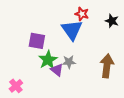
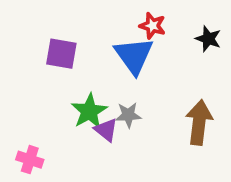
purple square: (37, 41) -> (61, 54), moved
pink cross: (16, 86) -> (30, 160), turned -32

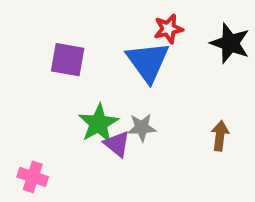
red star: (152, 26) -> (168, 29), turned -30
black star: (208, 39) -> (230, 43), size x1.4
brown arrow: (199, 122) -> (220, 136), size x0.6

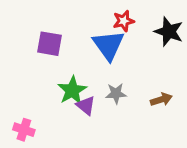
gray star: (142, 128) -> (116, 93), moved
brown arrow: (220, 136) -> (161, 99), turned 65

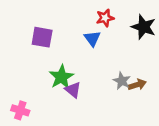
blue triangle: (108, 45) -> (92, 38), size x0.6
gray star: (116, 93) -> (122, 81), moved, turned 30

